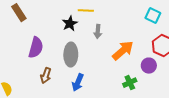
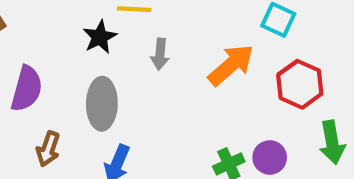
orange arrow: (123, 51) -> (231, 65), moved
purple circle: (149, 66) -> (270, 157), moved

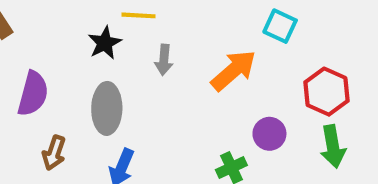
red hexagon: (300, 84) -> (326, 92), moved
purple circle: (270, 157) -> (269, 134), moved

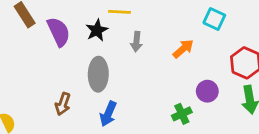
orange arrow: (234, 70) -> (183, 49), size x0.7
purple semicircle: (33, 94) -> (59, 32), moved, turned -40

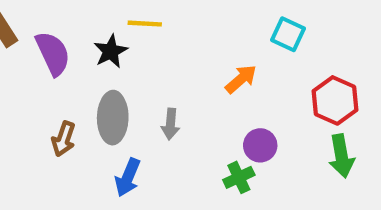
gray arrow: (136, 42) -> (170, 124), moved
purple circle: (207, 91) -> (260, 145), moved
brown arrow: (63, 104) -> (64, 139), moved

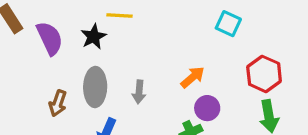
orange arrow: (241, 79) -> (193, 77), moved

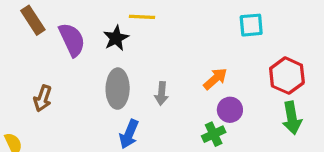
cyan square: (228, 24) -> (251, 25), turned -30
brown arrow: (58, 103) -> (43, 98), moved

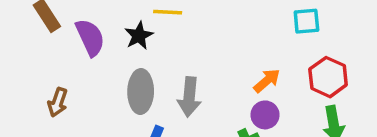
cyan square: (251, 25) -> (306, 21), moved
orange arrow: (215, 79) -> (267, 81), moved
gray arrow: (162, 93) -> (189, 97), size x1.5

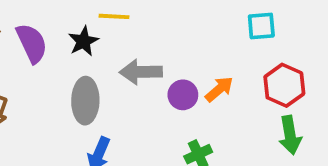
gray arrow: (189, 97) -> (141, 72), moved, turned 84
purple circle: (265, 115) -> (183, 95), moved

